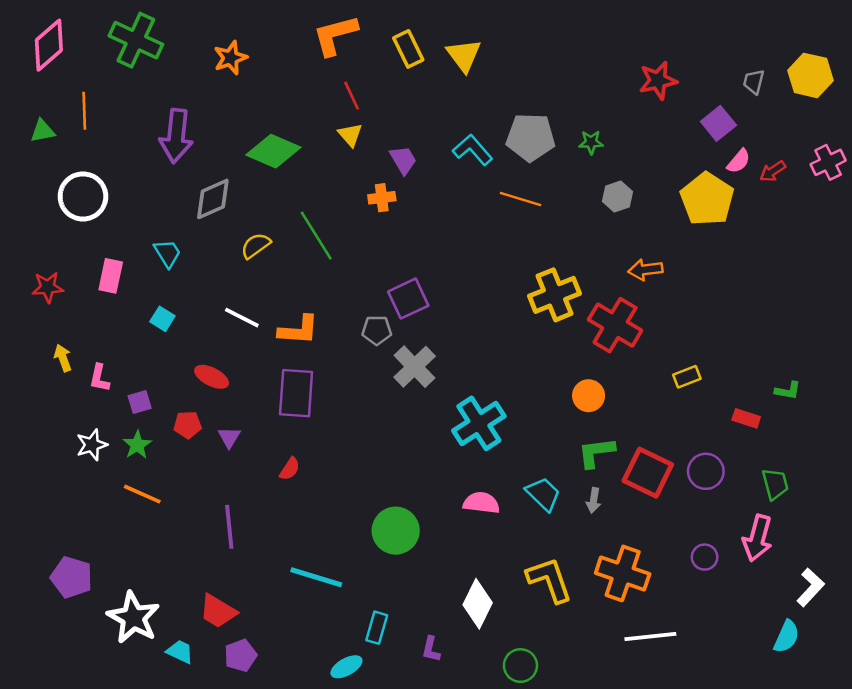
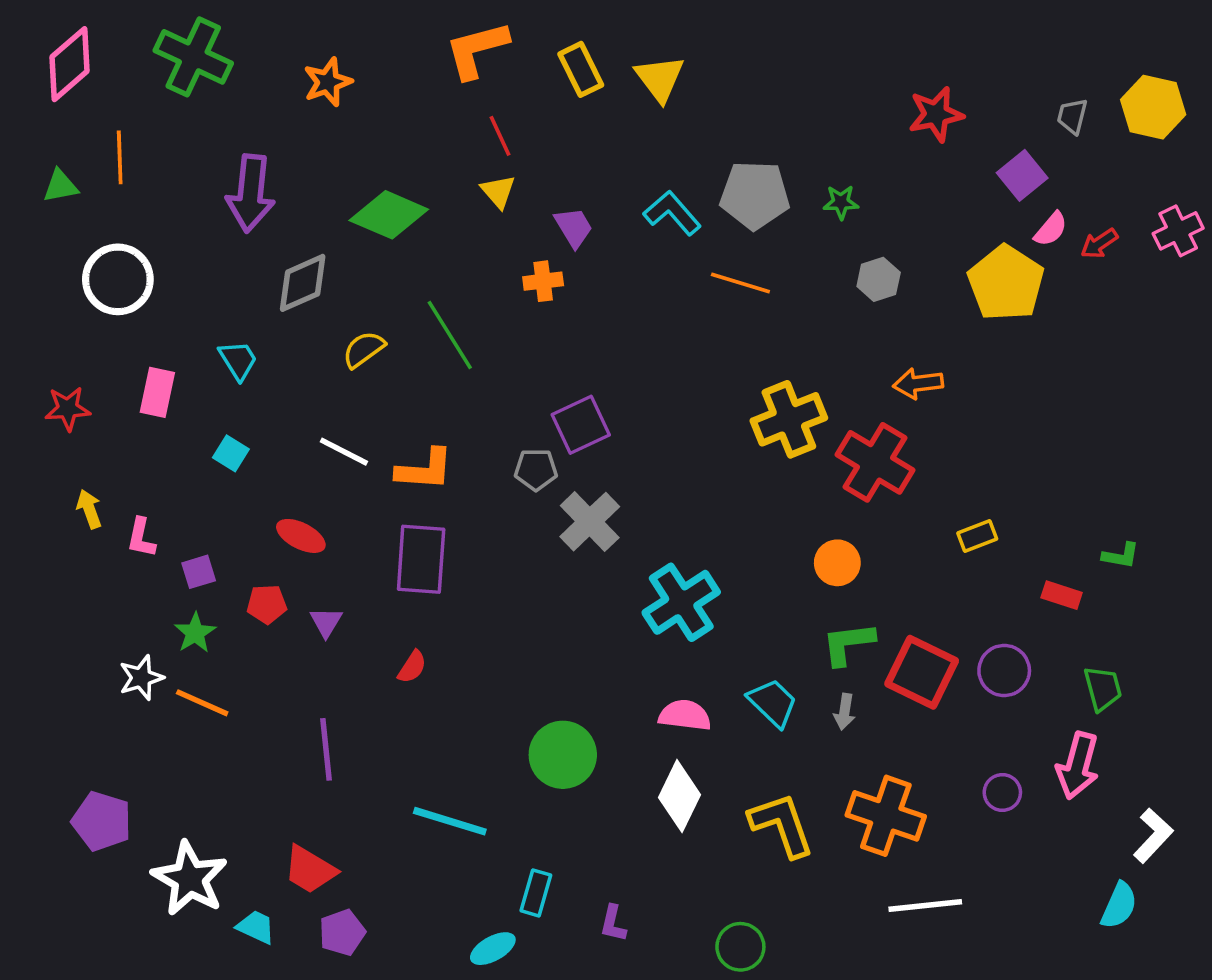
white star: (92, 445) -> (141, 678), moved
white diamond: (478, 604) -> (679, 796), moved

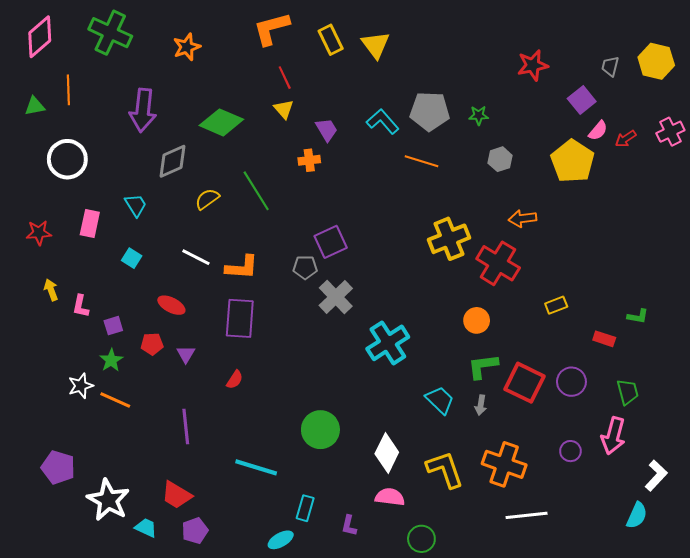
pink semicircle: (685, 715) -> (390, 497), moved

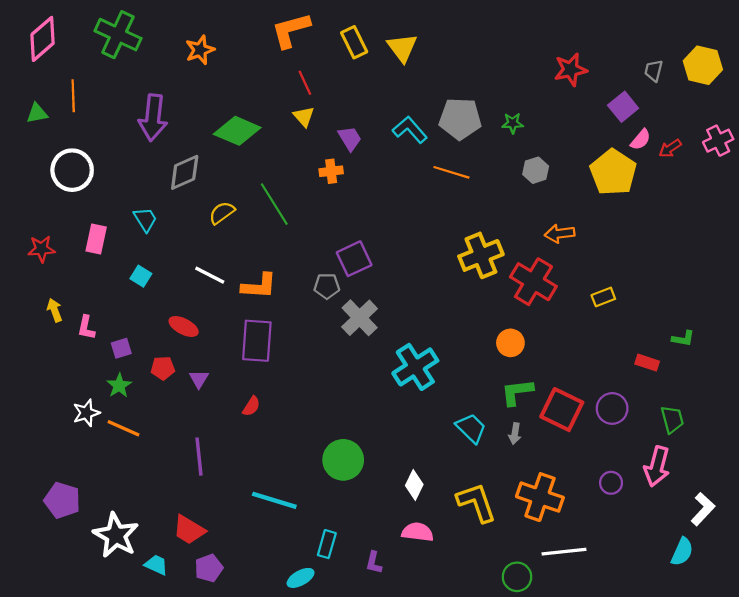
yellow rectangle: (556, 305) -> (603, 297), moved
white diamond: (387, 453) -> (414, 485), size x0.7
green circle: (421, 539) -> (517, 577), moved

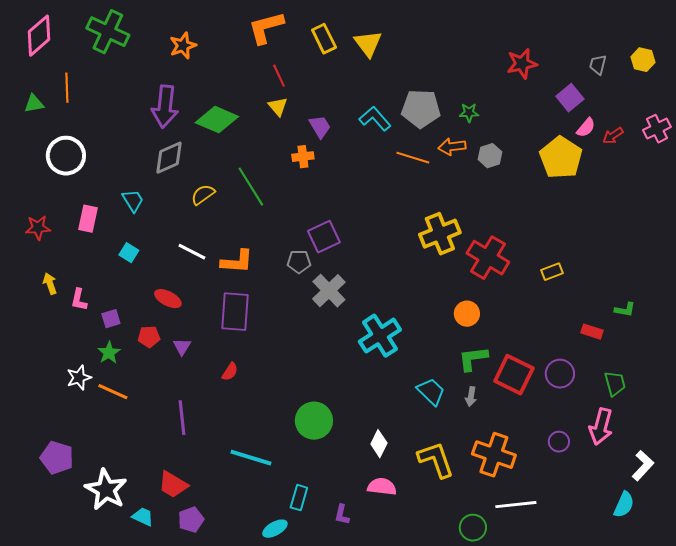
yellow hexagon: (703, 65) -> (643, 60), size x0.7
purple arrow: (153, 118) -> (165, 107), moved
orange arrow: (560, 234) -> (452, 147), moved

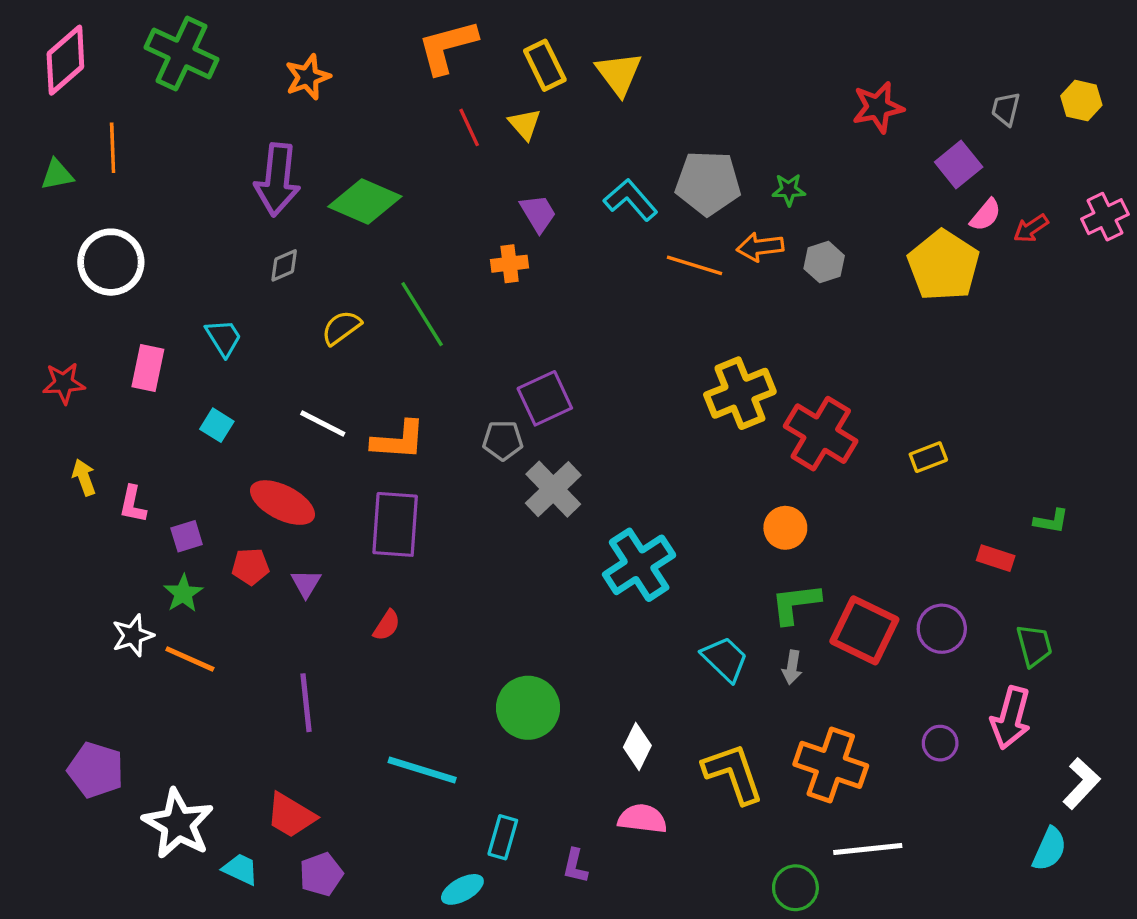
yellow triangle: (278, 107) -> (525, 124), moved
gray diamond: (169, 158) -> (284, 265), size x0.6
red ellipse: (168, 299) -> (282, 503), size x1.4

